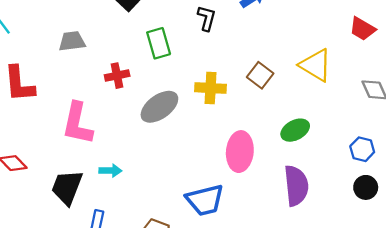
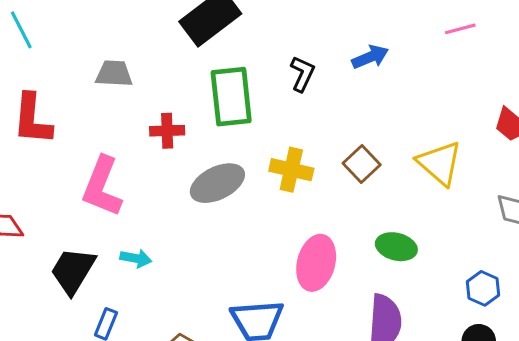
green rectangle: (159, 43) -> (231, 97), size x1.4
green ellipse: (295, 130) -> (396, 247), turned 32

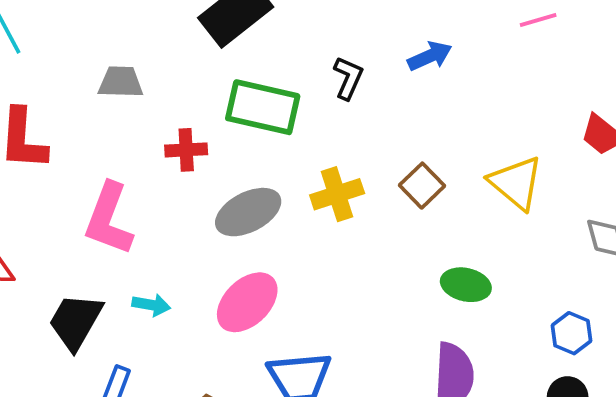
green rectangle: (231, 97) -> (263, 107), turned -70
yellow cross: (291, 170) -> (337, 194), turned -30
pink ellipse: (316, 263) -> (247, 302), moved, turned 32

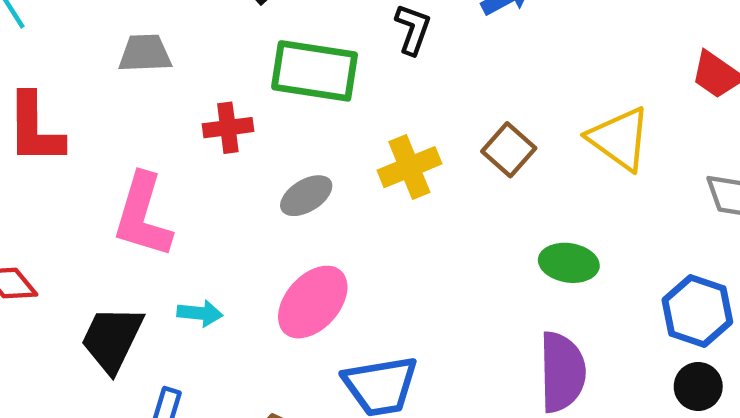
gray ellipse: (248, 212) -> (306, 196), size x0.7
blue hexagon: (571, 333) -> (697, 311), size x1.4

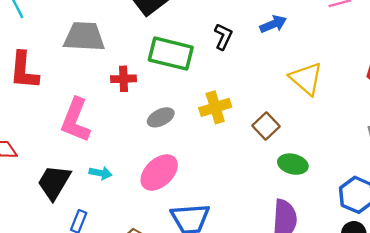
gray trapezoid: (145, 53) -> (84, 37), size x1.5
yellow triangle: (619, 139) -> (306, 79), moved
brown square: (509, 150) -> (266, 126), moved

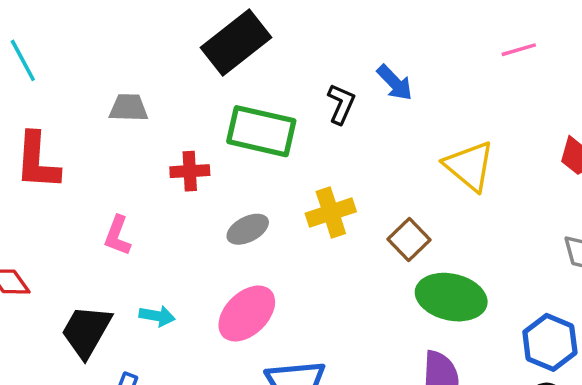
blue arrow: (273, 24) -> (395, 83), moved, turned 70
gray trapezoid: (84, 37) -> (128, 108), size x0.6
pink L-shape: (76, 120) -> (117, 236), size x0.6
green ellipse: (293, 164) -> (451, 297), size x1.5

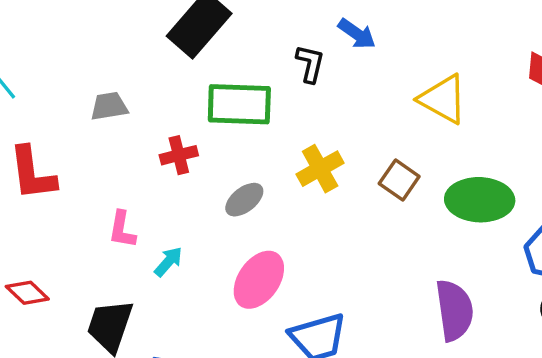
green ellipse: (451, 297) -> (480, 200), moved
cyan arrow: (157, 316) -> (168, 262), moved, turned -48

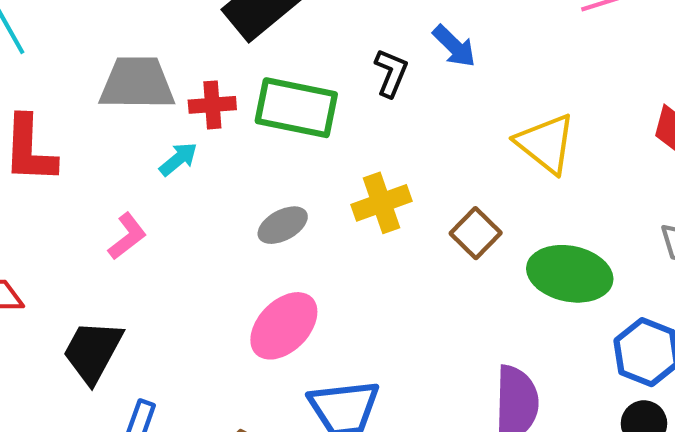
gray trapezoid: (109, 106) -> (137, 83), size x1.6
red cross: (179, 155) -> (212, 105), moved
pink L-shape: (122, 230) -> (127, 236), turned -147
cyan arrow: (168, 262) -> (178, 159), moved

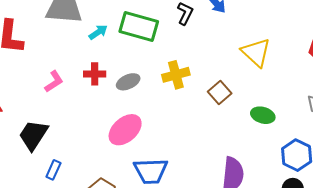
red cross: (212, 105) -> (95, 74), moved
cyan arrow: (178, 159) -> (98, 32), moved
green ellipse: (570, 274) -> (263, 115), size x0.6

